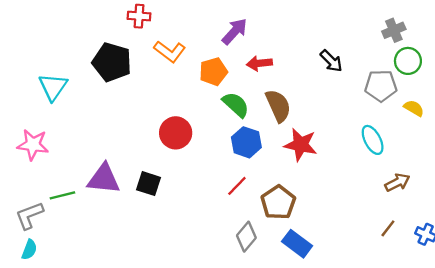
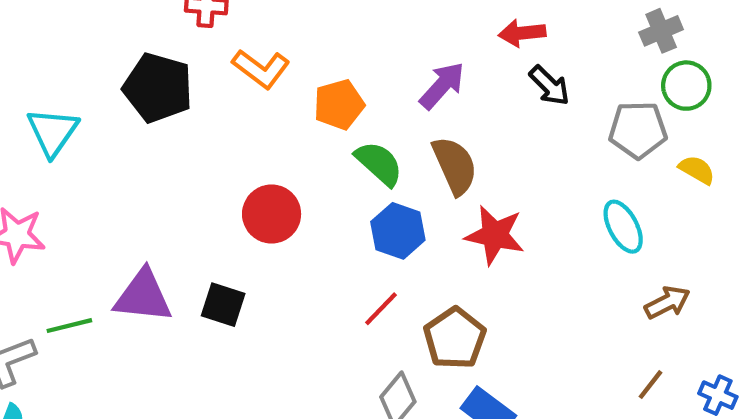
purple arrow: (235, 31) -> (442, 86), moved
red arrow: (259, 63) -> (522, 33), moved

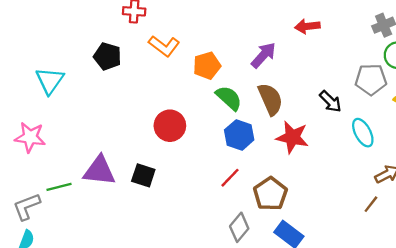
black arrow: (549, 86) -> (330, 101), moved
black pentagon: (158, 88) -> (107, 56), size x0.7
brown line: (651, 385) -> (371, 204), moved

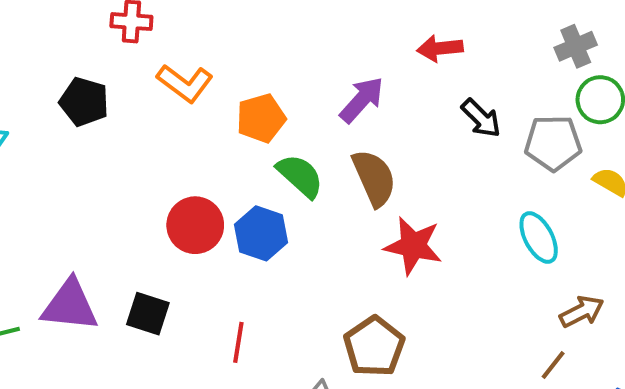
black arrow: (330, 101) -> (481, 118), moved
blue hexagon: (239, 135) -> (261, 233), moved
red line: (230, 178) -> (238, 342), moved, turned -35

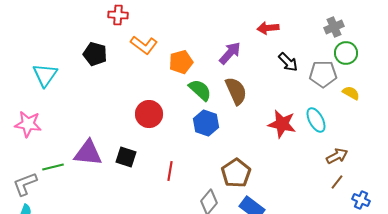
blue hexagon: (261, 233) -> (206, 123), moved
red star: (413, 246) -> (282, 124), moved
brown line: (553, 365) -> (337, 182), moved

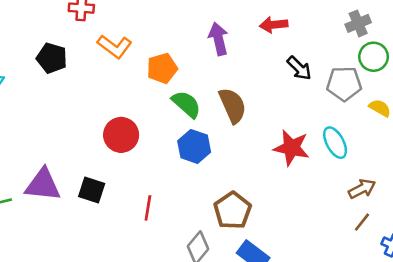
purple arrow: (230, 53) -> (218, 39), moved, turned -55

